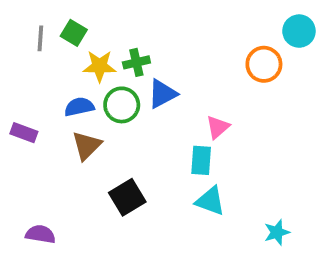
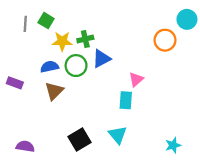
black square: (127, 197) -> (80, 139), moved
cyan triangle: (210, 201) -> (118, 135), moved, turned 30

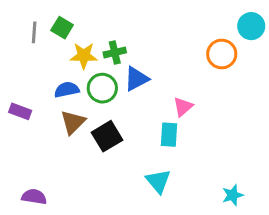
black square: (80, 139) -> (107, 136), moved

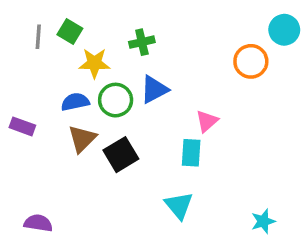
green cross: (115, 52) -> (142, 42), moved

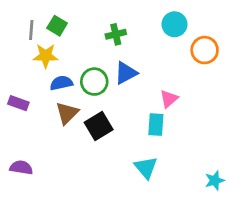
cyan circle: (284, 30) -> (175, 24), moved
yellow star: (94, 63) -> (46, 56), moved
purple semicircle: (38, 223) -> (21, 168), moved

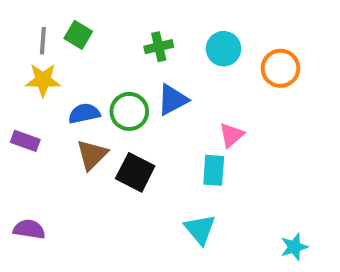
cyan circle: (175, 24) -> (224, 49), moved
yellow star: (46, 56) -> (43, 80), moved
black square: (99, 126) -> (135, 172), turned -32

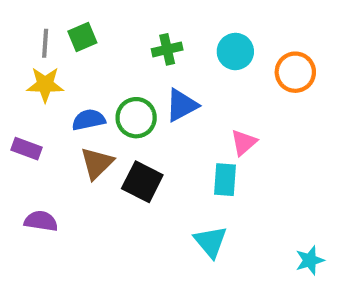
green square: (78, 35) -> (82, 37), turned 36
purple semicircle: (29, 229) -> (41, 221), moved

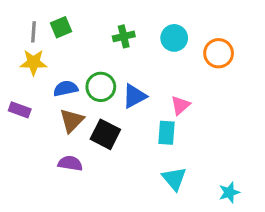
blue triangle: (182, 105) -> (134, 96), moved
purple semicircle: (41, 221) -> (70, 163), moved
cyan triangle: (211, 242) -> (174, 179), moved

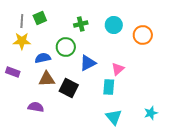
green circle: (101, 87) -> (66, 47), moved
brown triangle: (72, 121) -> (47, 79), turned 42
purple semicircle: (70, 163) -> (36, 107), moved
cyan star: (229, 192) -> (151, 113), moved

